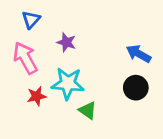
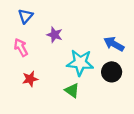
pink arrow: (25, 58) -> (21, 47), size x0.7
cyan star: (68, 83) -> (80, 63), moved

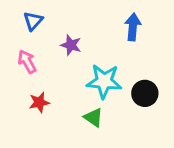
blue arrow: (114, 44) -> (133, 27), moved, turned 66

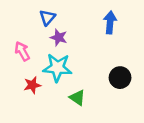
blue triangle: (33, 21) -> (47, 17), moved
cyan star: (104, 81) -> (57, 68), moved

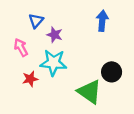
blue triangle: (47, 17) -> (36, 21), moved
green triangle: (77, 98) -> (89, 92), moved, size x1.6

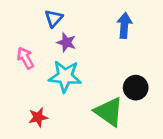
blue triangle: (36, 21) -> (54, 18), moved
red star: (30, 79) -> (38, 117), moved

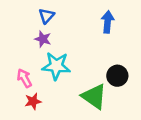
purple star: (66, 42) -> (43, 39), moved
pink arrow: (25, 58) -> (24, 78), moved

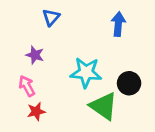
purple star: (43, 39) -> (35, 55), moved
cyan star: (56, 66) -> (86, 72), moved

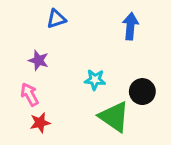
blue triangle: (51, 17) -> (56, 19), turned 30
cyan star: (86, 72) -> (95, 80), size x0.6

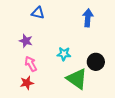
blue triangle: (56, 19) -> (38, 13), turned 32
pink arrow: (30, 94) -> (31, 64), moved

